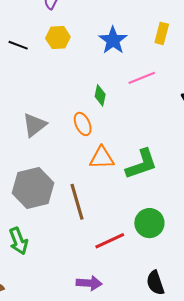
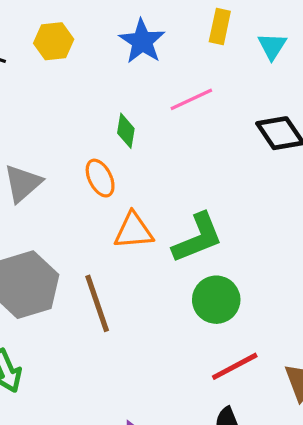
green circle: (149, 223) -> (216, 300), moved
red line: (110, 241) -> (235, 366), moved

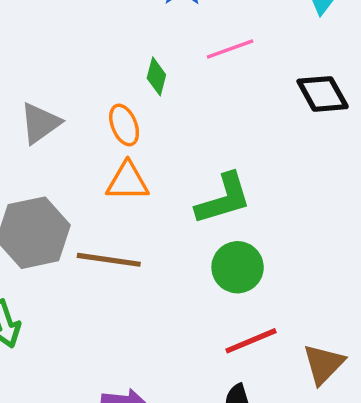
orange triangle: (134, 231) -> (127, 181), moved
brown line: (97, 303) -> (109, 260), turned -68

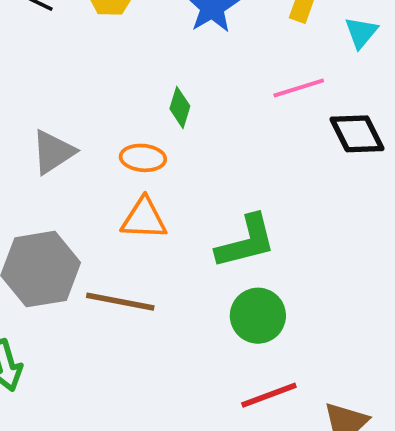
pink line: (230, 49) -> (299, 88), moved
orange ellipse: (124, 125) -> (143, 158), turned -66

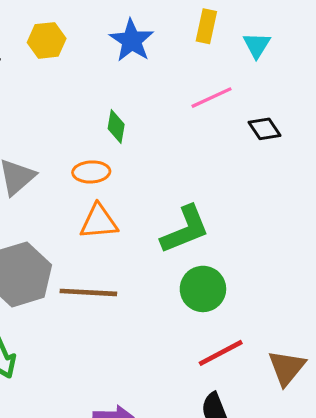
black diamond: (357, 134) -> (264, 129), size x0.7

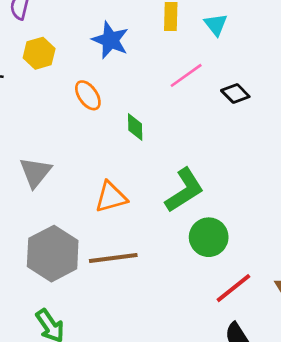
green diamond: (116, 126) -> (135, 127), moved
orange ellipse: (91, 172) -> (88, 95), moved, turned 68

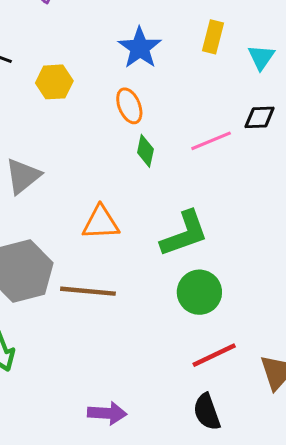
yellow hexagon: (39, 53) -> (54, 82), moved
pink line: (186, 75) -> (211, 141), moved
black diamond: (235, 94) -> (260, 117), moved, turned -60
orange ellipse: (88, 95) -> (129, 106), moved

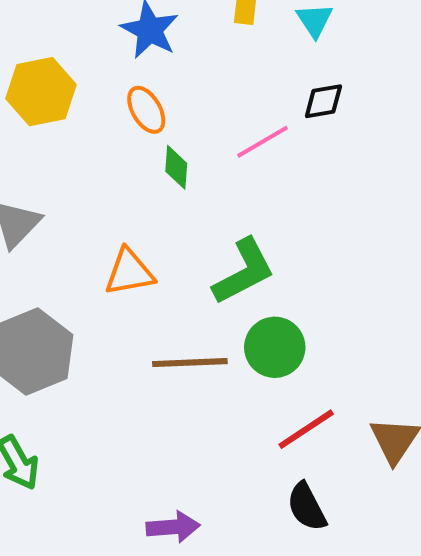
yellow hexagon: (54, 82) -> (41, 92), size x1.4
brown line: (88, 291) -> (190, 363), moved

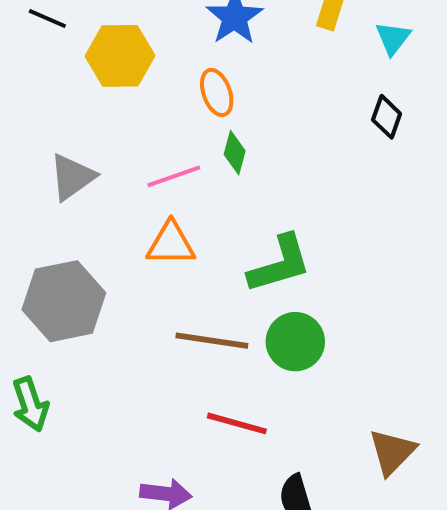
black diamond: (323, 101) -> (387, 117), turned -72
pink line: (263, 142) -> (174, 176), moved
red line: (306, 429) -> (237, 423), moved, turned 38

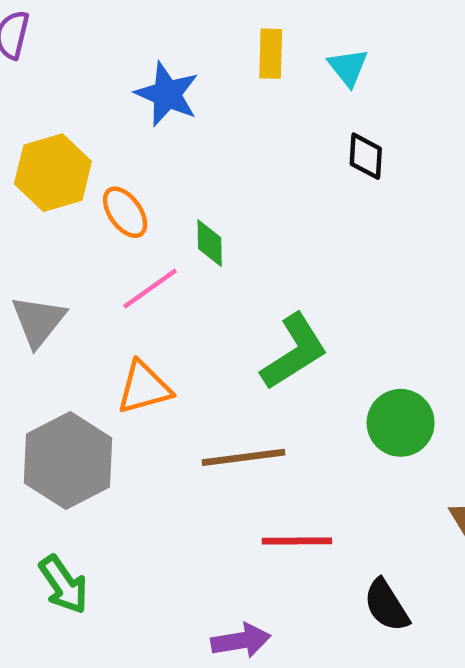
orange ellipse: (217, 92) -> (125, 212), moved
orange triangle: (171, 244) -> (144, 388), moved
green circle: (295, 342) -> (401, 423), moved

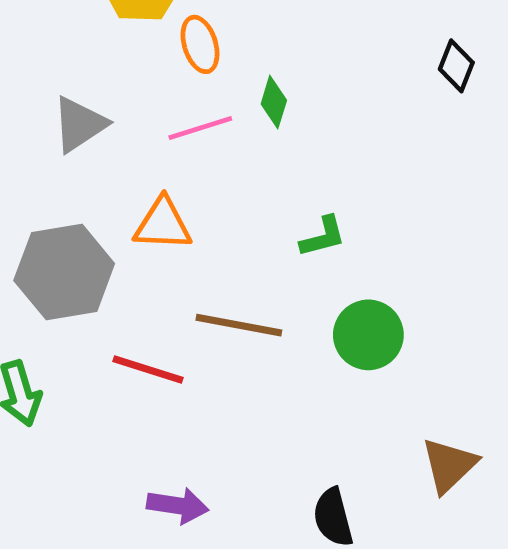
green L-shape: (294, 352) -> (323, 237), size x0.6
green circle: (401, 423) -> (368, 335), moved
red line: (297, 541) -> (148, 370), moved

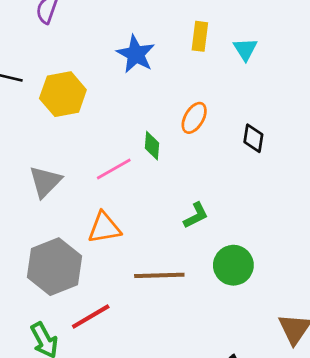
orange ellipse: (200, 44) -> (194, 118), moved, turned 60
black diamond: (456, 66) -> (253, 138), moved
red line: (148, 370) -> (91, 316), moved, turned -36

